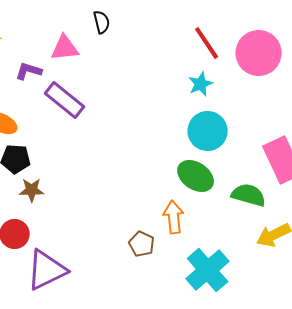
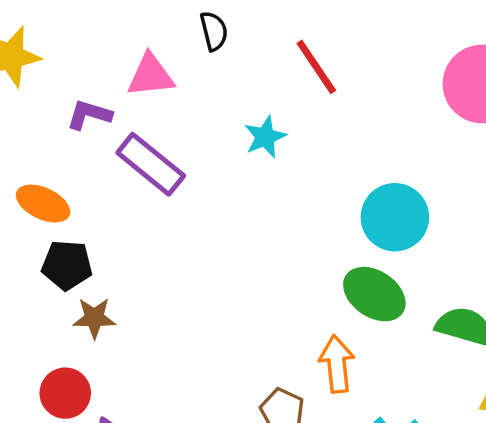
red line: (207, 43) -> (316, 67), moved
cyan star: (201, 84) -> (265, 137), moved

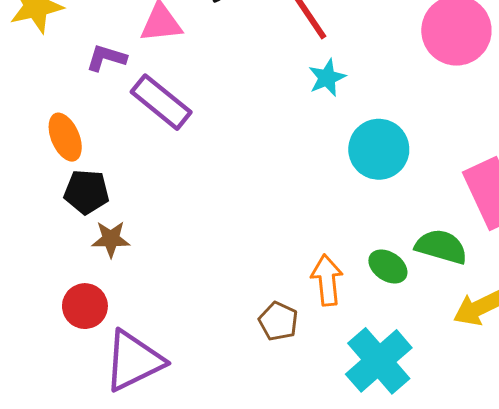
cyan star: (265, 137) -> (327, 78), moved
orange ellipse: (43, 204) -> (65, 137), turned 42
green ellipse: (374, 294) -> (388, 266), moved, size x0.7

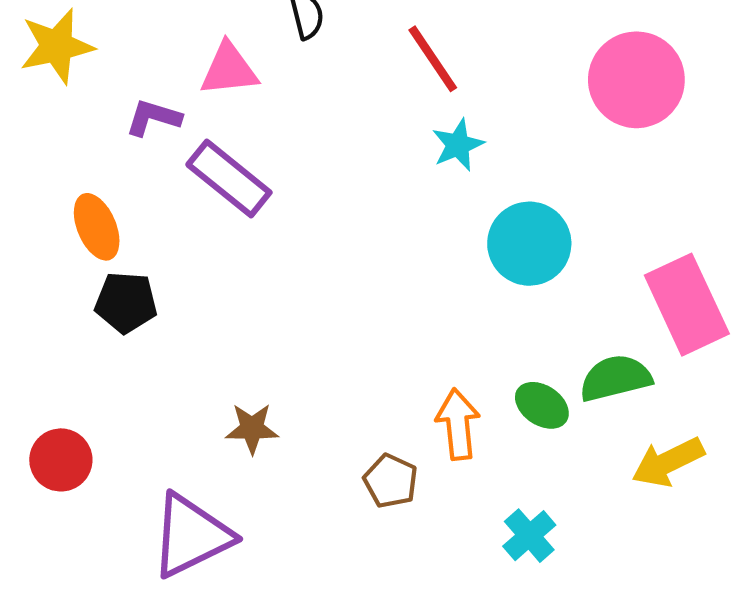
brown star: (111, 239) -> (252, 428), moved
green semicircle: (441, 247) -> (615, 378), turned -30
red circle: (85, 306) -> (61, 460), moved
cyan cross: (379, 361) -> (529, 536), size x0.6

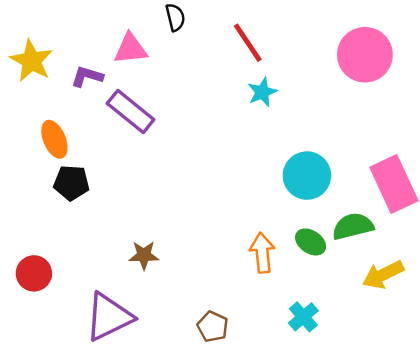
yellow star: (57, 46) -> (31, 61), moved, turned -30
cyan circle: (529, 244) -> (307, 176), moved
brown pentagon: (391, 481) -> (213, 327), moved

